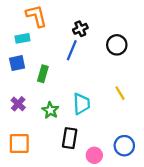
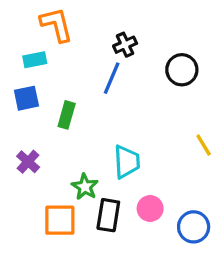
yellow line: (120, 93) -> (204, 145), moved
green star: (50, 110) -> (85, 187), moved
orange square: (19, 144) -> (60, 220), moved
pink circle: (94, 155) -> (150, 208), moved

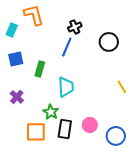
cyan rectangle: (35, 60) -> (12, 30), moved, turned -56
cyan trapezoid: (127, 162) -> (66, 87), moved

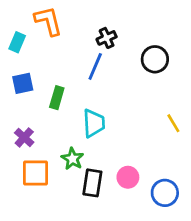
orange square: (36, 132) -> (36, 173), moved

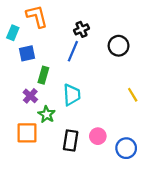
blue square: (23, 83) -> (27, 53), moved
purple cross: (24, 137) -> (30, 96), moved
green star: (72, 159) -> (47, 114), moved

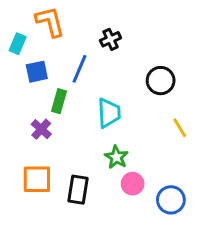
black circle: (119, 46) -> (161, 81), moved
blue line: (73, 51) -> (80, 69), moved
cyan trapezoid: (72, 95) -> (109, 113), moved
green star: (47, 114) -> (116, 157), moved
black rectangle: (71, 141) -> (78, 190), moved

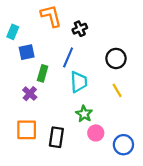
orange L-shape: (50, 22) -> (51, 16), moved
blue line: (80, 69) -> (68, 57), moved
yellow line: (180, 128) -> (117, 90), moved

